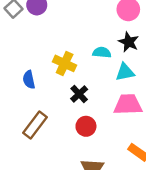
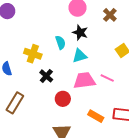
cyan semicircle: (102, 52) -> (60, 43), turned 72
red circle: (86, 126) -> (63, 99), moved

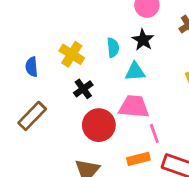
pink line: (107, 78) -> (154, 133), moved, turned 32
red circle: (63, 99) -> (99, 125), size x1.5
orange rectangle: (96, 116) -> (138, 159), turned -56

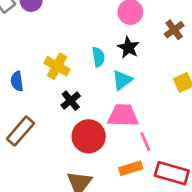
cyan triangle: (135, 72) -> (122, 80), turned -30

